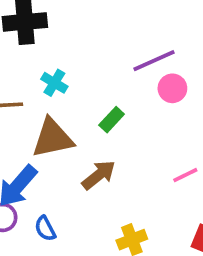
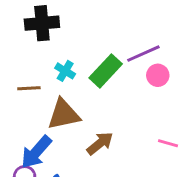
green rectangle: (112, 120) -> (106, 71), moved, size x1.6
pink line: (185, 175) -> (168, 143), turned 42

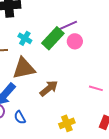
purple line: (143, 54) -> (66, 26), moved
pink circle: (158, 75) -> (75, 41), moved

